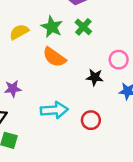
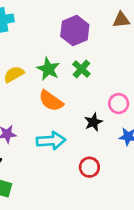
black star: (95, 77) -> (93, 122), turned -30
cyan arrow: (54, 110) -> (51, 141), moved

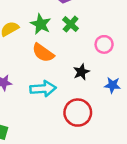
pink circle: (119, 104) -> (104, 44), moved
red circle: (89, 167) -> (78, 113), size x1.5

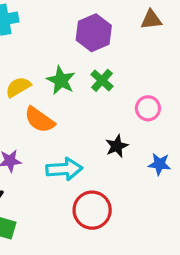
orange semicircle: (43, 53) -> (40, 120), moved
red circle: (78, 113) -> (92, 210), moved

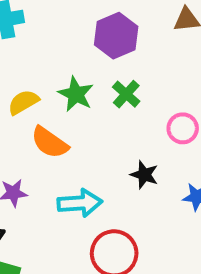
black star: (117, 146) -> (144, 175), turned -30

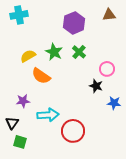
black star: (144, 175) -> (96, 86), moved
cyan arrow: (80, 203) -> (48, 115), moved

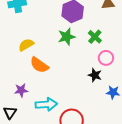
green star: (54, 52) -> (67, 37), moved, turned 30
green cross: (79, 52) -> (95, 37), moved

